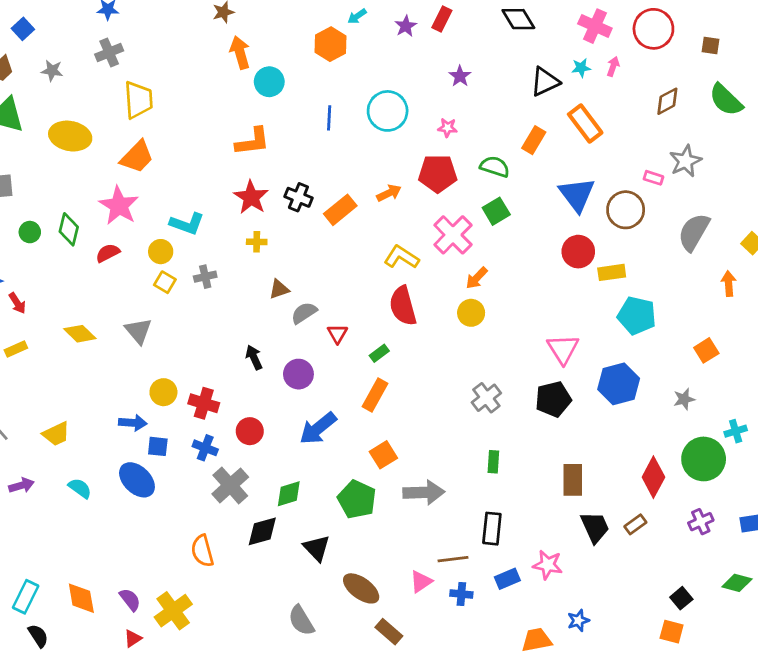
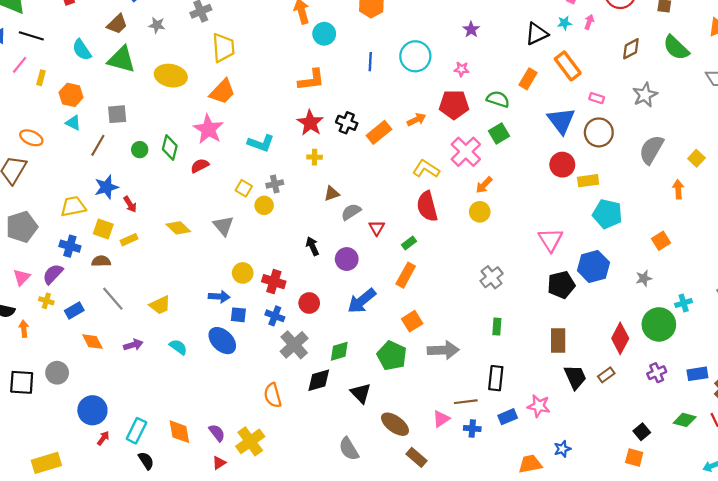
pink rectangle: (653, 178) -> (597, 98), moved
yellow circle: (161, 252) -> (264, 205), moved
black pentagon: (553, 399) -> (561, 285), moved

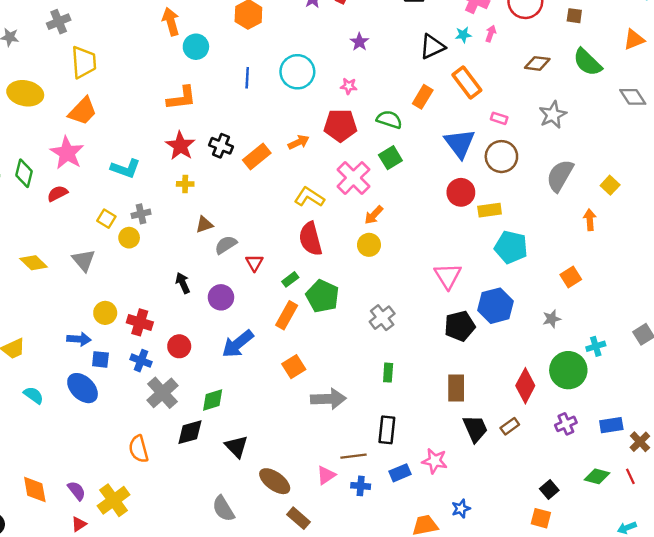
brown diamond: (631, 49) -> (537, 63), turned 35
green pentagon: (392, 356) -> (322, 296), moved

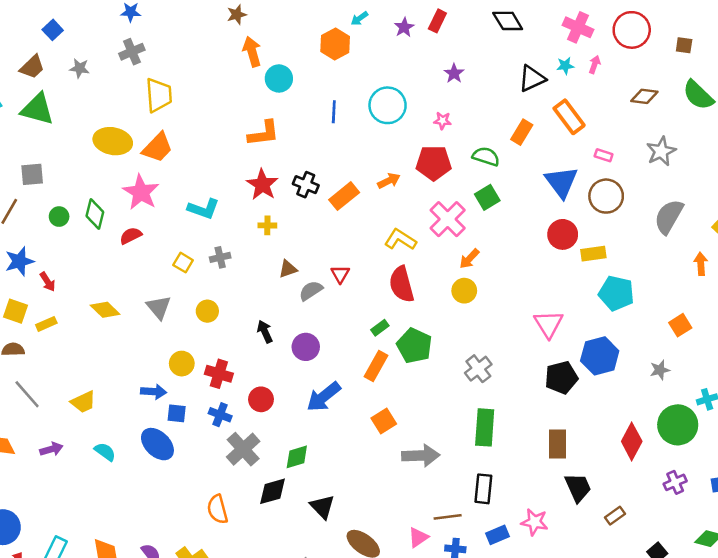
yellow ellipse: (25, 93) -> (113, 141), moved
yellow circle: (129, 238) -> (207, 311), moved
red triangle: (254, 263) -> (340, 274), moved
green rectangle: (388, 373) -> (485, 427), size x1.8
brown rectangle: (510, 426) -> (615, 516), moved

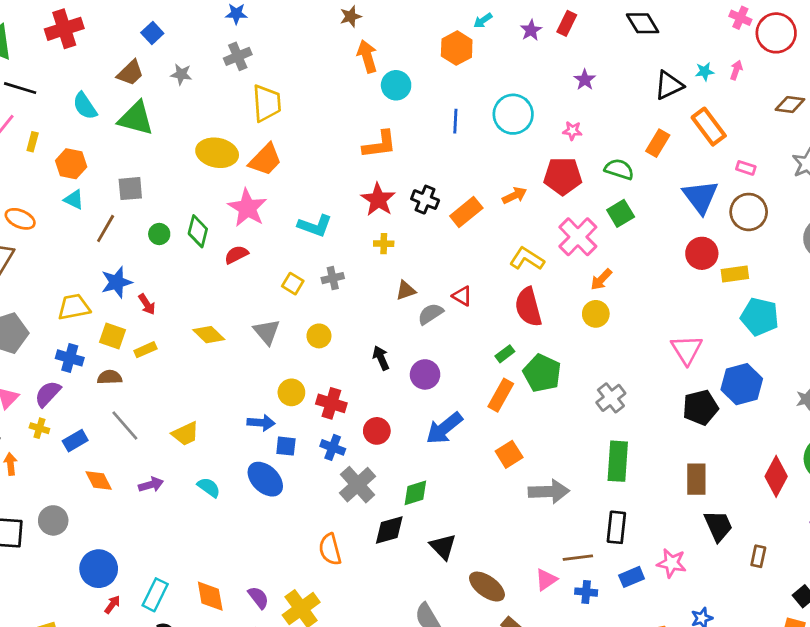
pink cross: (578, 27) -> (740, 18), moved, size x0.7
red triangle: (340, 274) -> (462, 296), turned -30
brown rectangle: (615, 516) -> (758, 556), turned -42

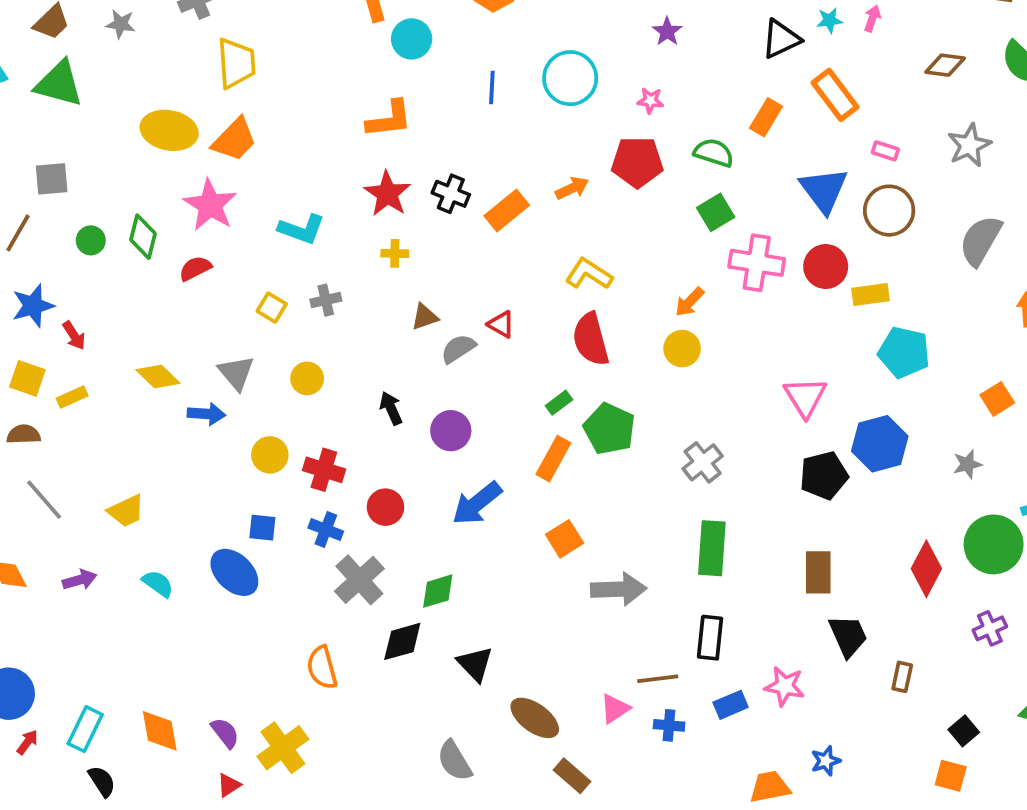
pink cross: (578, 237) -> (757, 263), moved, turned -36
blue arrow: (261, 423) -> (206, 414), moved

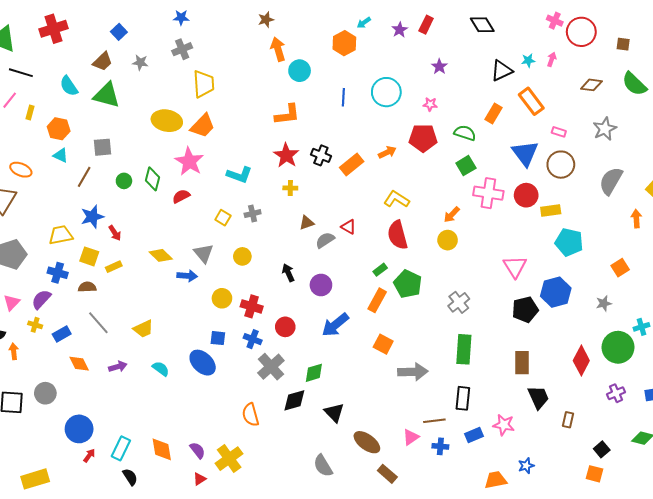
orange square: (565, 539) -> (383, 344), turned -30

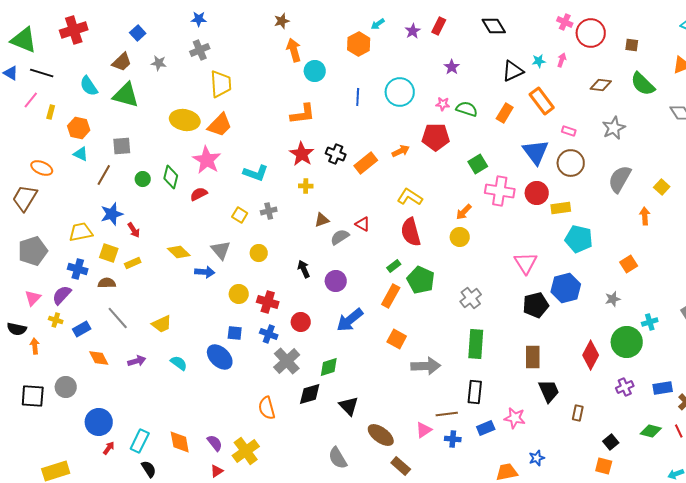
green semicircle: (465, 133) -> (467, 109), moved

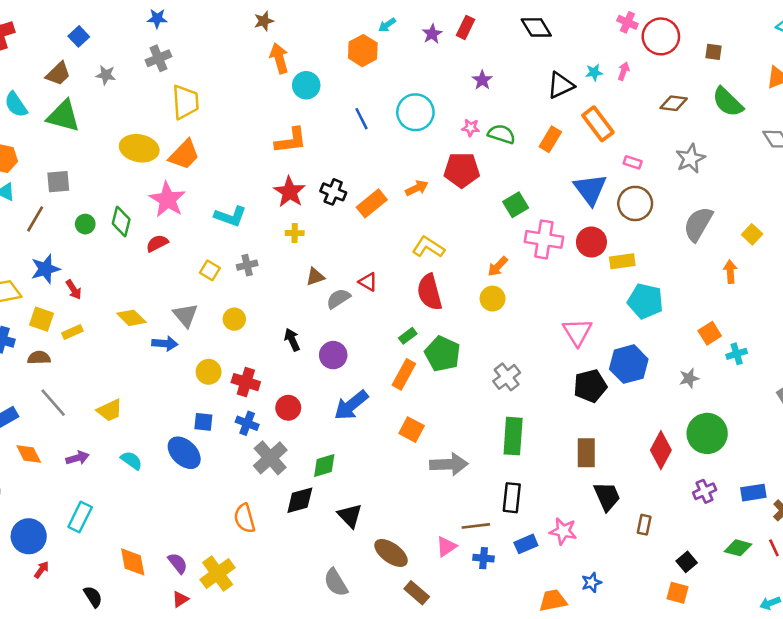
blue line: (358, 97) -> (361, 119), turned -30
cyan cross: (650, 322) -> (737, 354), moved
cyan rectangle: (140, 441) -> (80, 517), moved

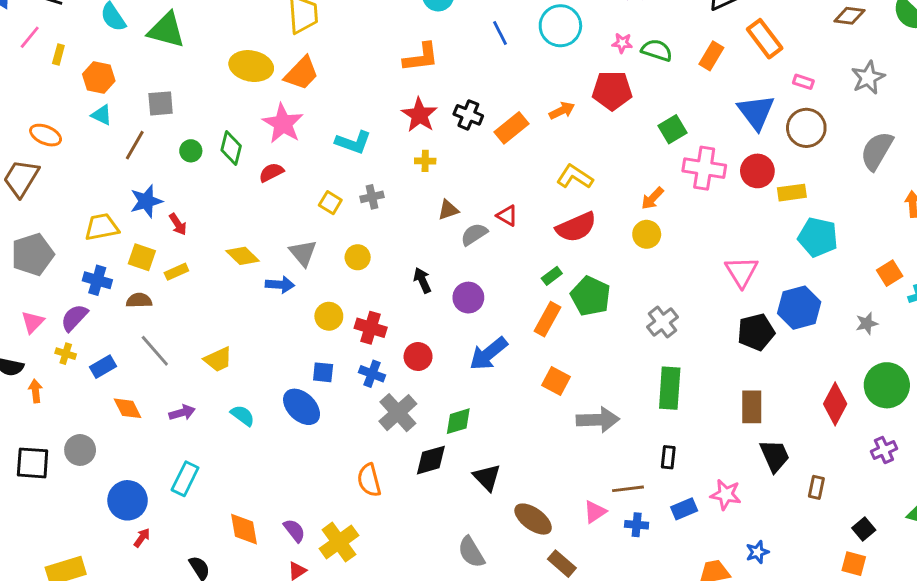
red semicircle: (430, 292) -> (576, 227), turned -99
black rectangle: (512, 498) -> (668, 457), size x0.7

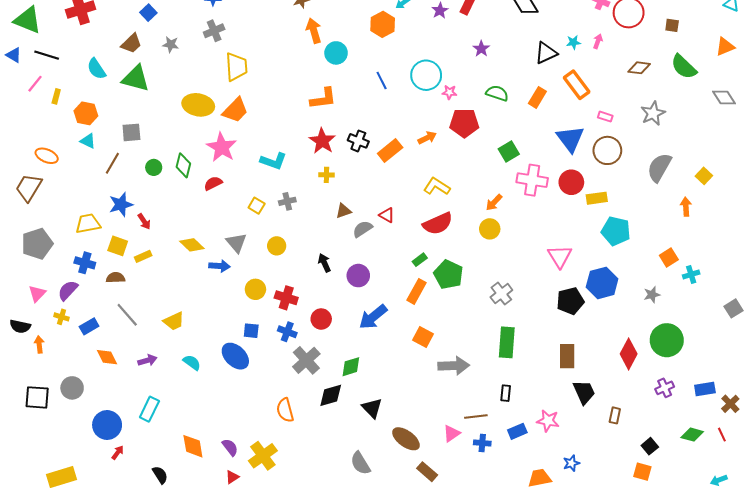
pink star: (622, 43) -> (449, 92), moved

